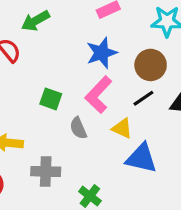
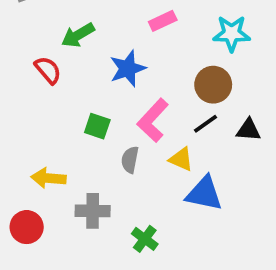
blue star: (102, 53) -> (128, 69), moved
gray semicircle: (78, 128) -> (130, 160), turned 35

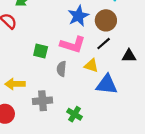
blue star: (128, 69) -> (78, 16), moved
pink L-shape: (153, 120) -> (73, 45), turned -110
black triangle: (248, 130) -> (129, 56), moved

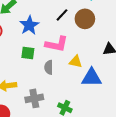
blue star: (78, 16) -> (29, 25), moved
black line: (104, 44) -> (62, 15), moved

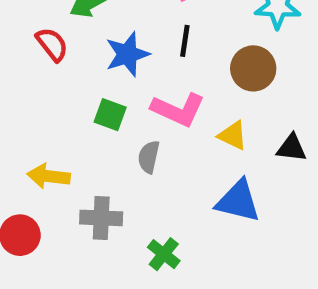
black line: (62, 15) -> (185, 41), moved, turned -48
yellow triangle: (76, 62) -> (233, 135), moved

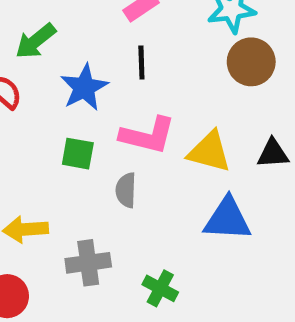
brown circle: (253, 68) -> (251, 62), moved
yellow triangle: (233, 135) -> (209, 152), size x1.4

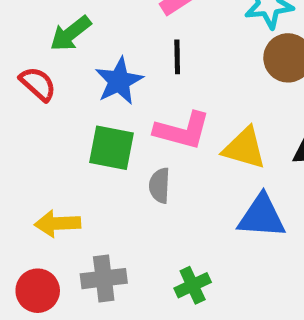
green square: (78, 154) -> (111, 148), size x1.4
gray cross: (88, 263) -> (104, 279), moved
green cross: (160, 288) -> (193, 285), turned 36

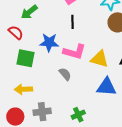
blue star: (119, 81) -> (49, 42), moved, turned 30
green square: (111, 148) -> (26, 58), moved
gray semicircle: (160, 185) -> (65, 74), turned 136

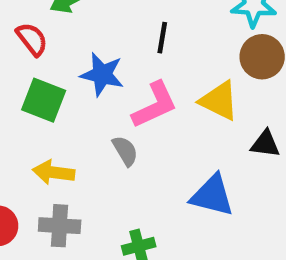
pink L-shape: (74, 52) -> (155, 105), turned -50
yellow triangle: (100, 59) -> (219, 101), moved
yellow arrow: (23, 89) -> (54, 172), moved

